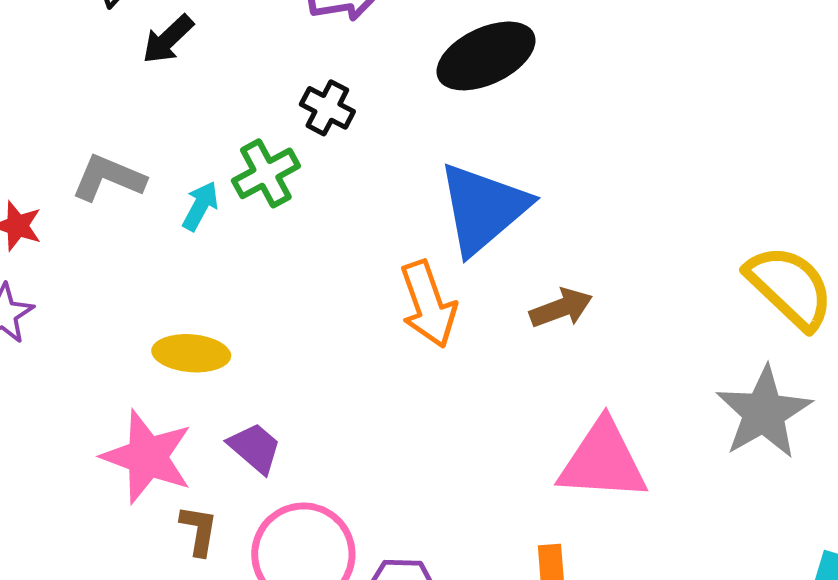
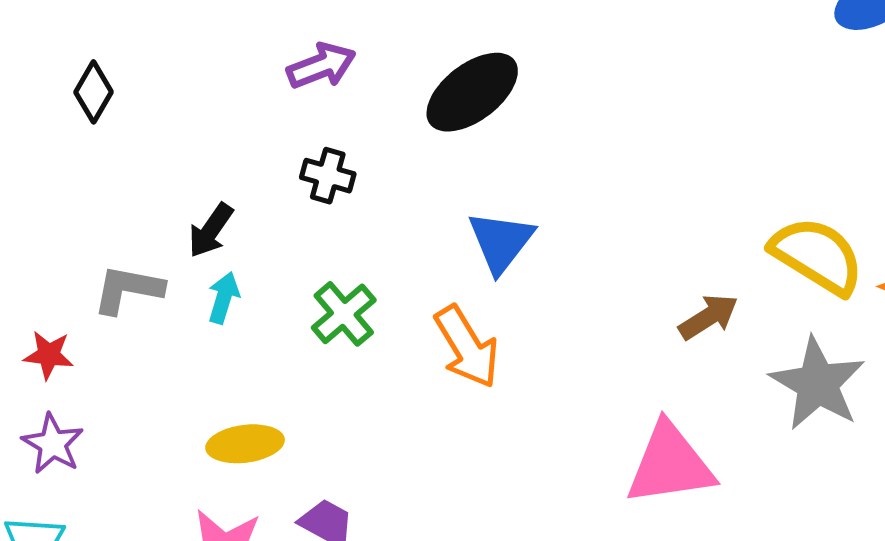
black arrow: (168, 39) -> (211, 230), moved
green cross: (266, 173) -> (344, 314), moved
blue triangle: (483, 208) -> (501, 242), size x0.7
brown arrow: (561, 308) -> (709, 317), moved

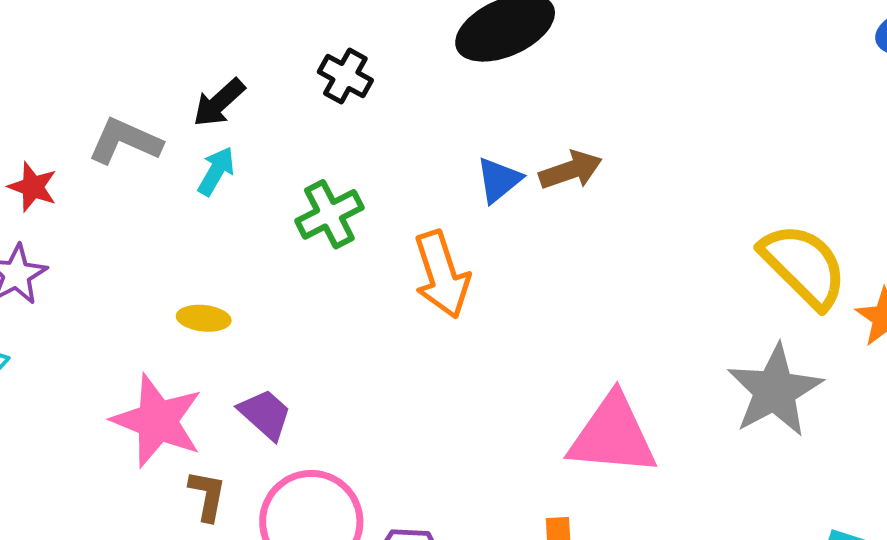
blue triangle: (501, 242) -> (499, 180), size x0.7
brown arrow: (709, 317) -> (571, 170), moved
yellow ellipse: (245, 444) -> (204, 318), size x0.7

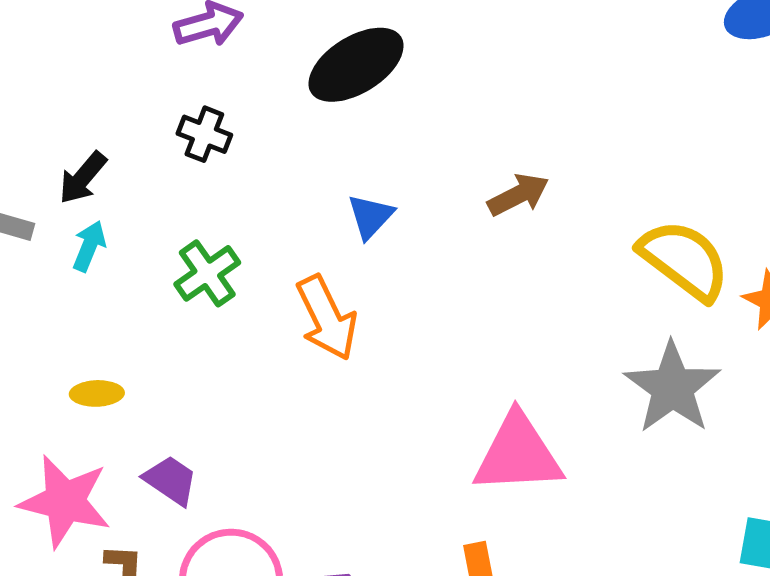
brown arrow: (571, 170) -> (518, 195), moved

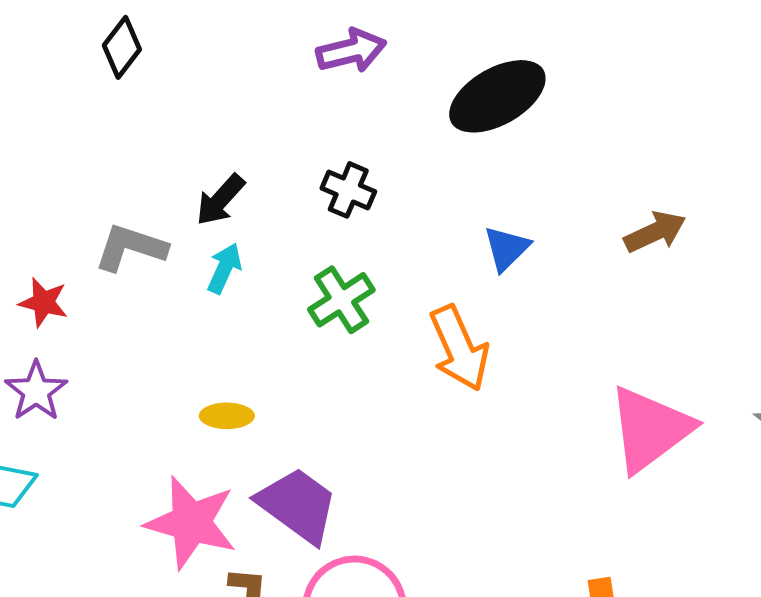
black cross: (204, 134) -> (348, 190), moved
pink triangle: (518, 454) -> (650, 429), moved, turned -36
purple trapezoid: (171, 480) -> (298, 505), size x1.5

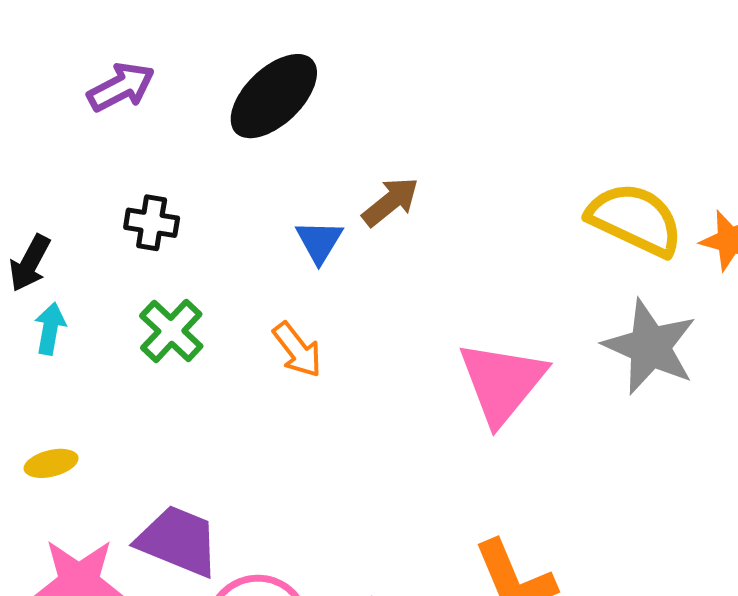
brown arrow: (655, 232) -> (390, 202), moved
orange arrow: (459, 348) -> (297, 350), size x0.7
yellow ellipse: (227, 416) -> (51, 463), moved

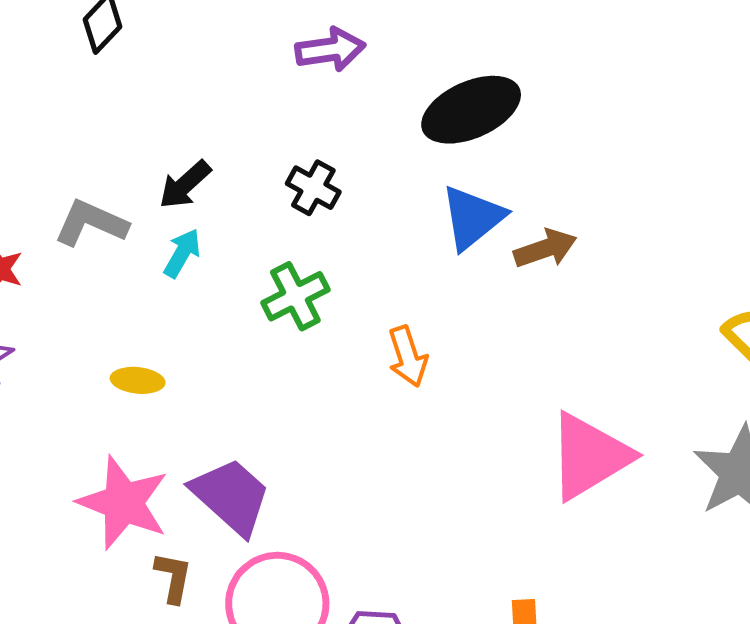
blue triangle: (319, 241) -> (473, 218), moved, size x1.4

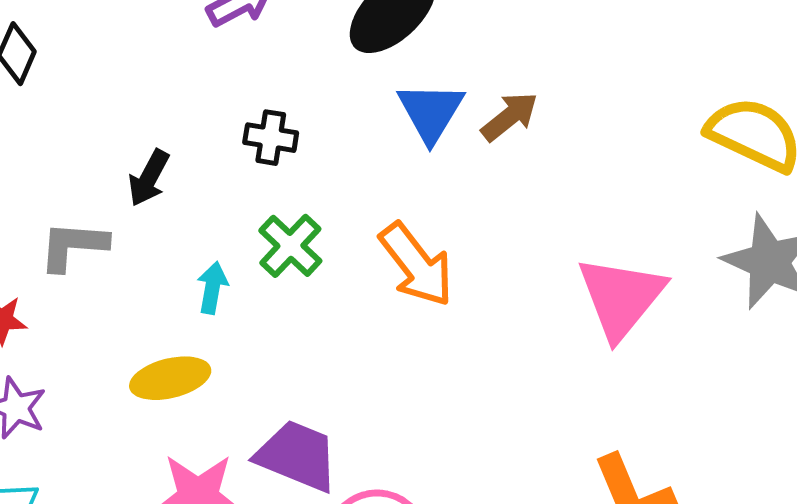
cyan arrow: (182, 253) -> (212, 288), moved
orange arrow: (408, 356) -> (416, 265), size x1.5
yellow ellipse: (138, 380) -> (170, 378), size x1.5

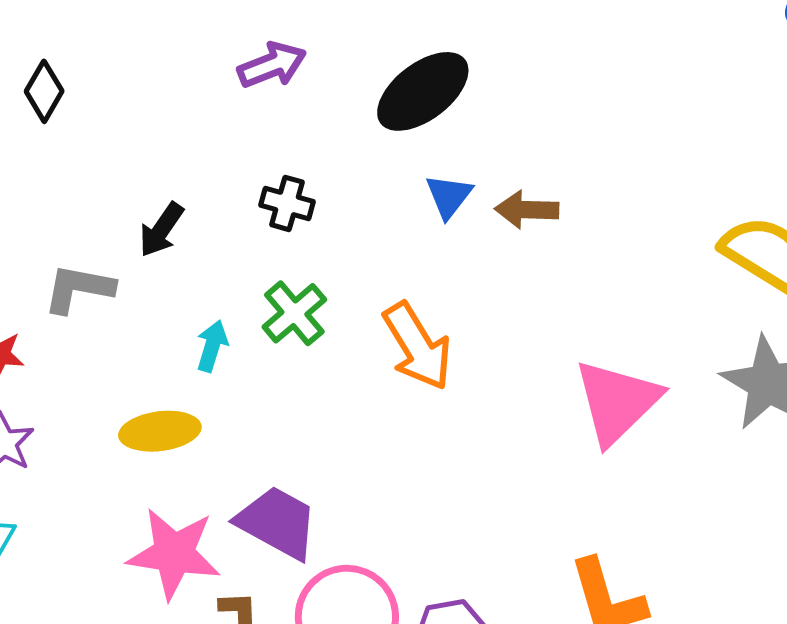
blue triangle: (431, 112) -> (449, 196), size x0.7
brown arrow: (510, 117) -> (527, 210), turned -146

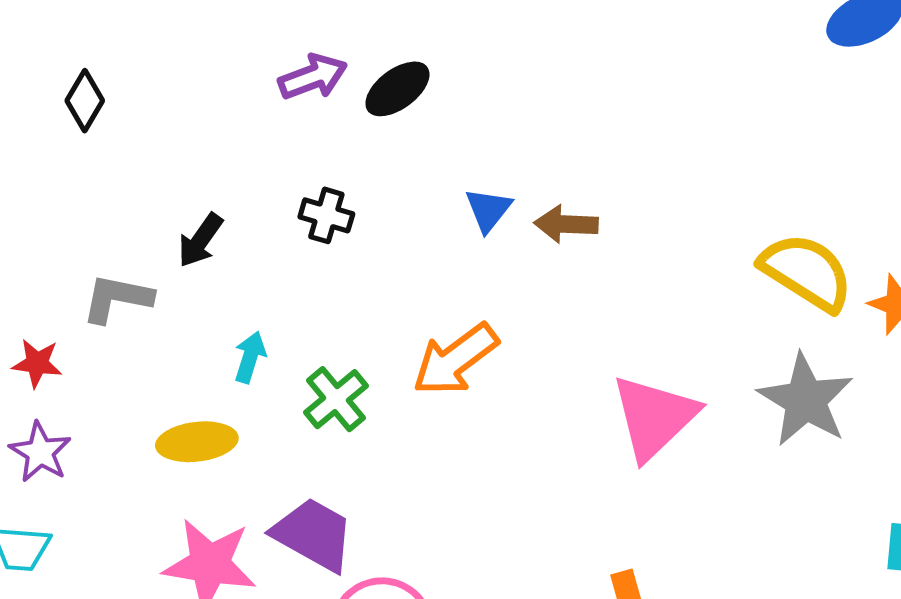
black ellipse: (423, 91) -> (397, 89), moved, size x0.7
green cross: (294, 313) -> (336, 399), moved
orange arrow: (417, 346) -> (455, 359), turned 84

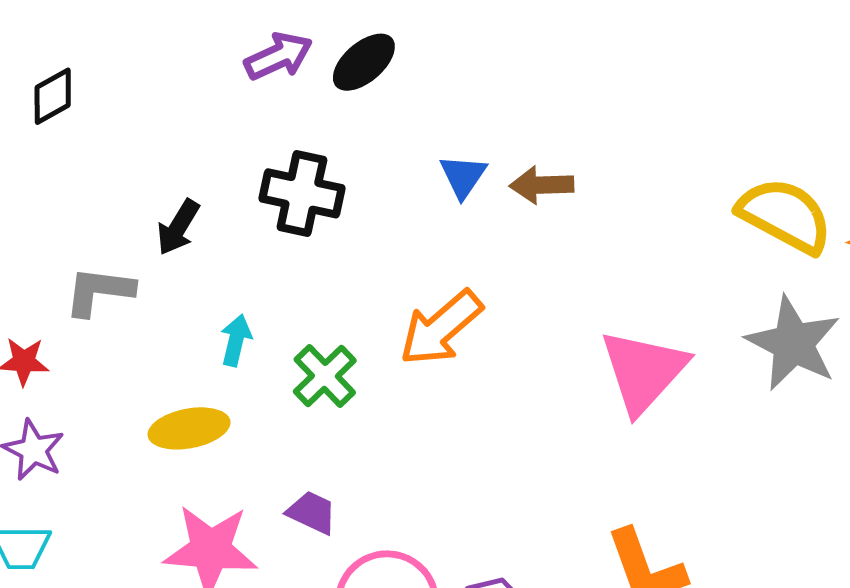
black diamond: (85, 101) -> (53, 96), turned 34
black cross: (326, 215) -> (302, 193), size x1.5
purple trapezoid: (313, 534) -> (312, 512), size x0.6

